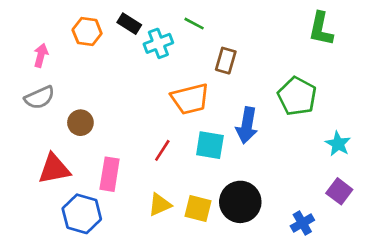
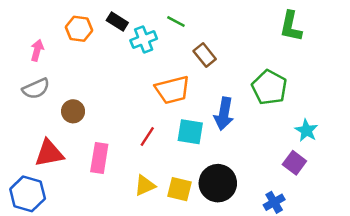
brown rectangle: (226, 61) -> (205, 55), turned -55
purple square: (339, 191) -> (294, 163), moved
blue hexagon: (82, 214) -> (28, 194), moved

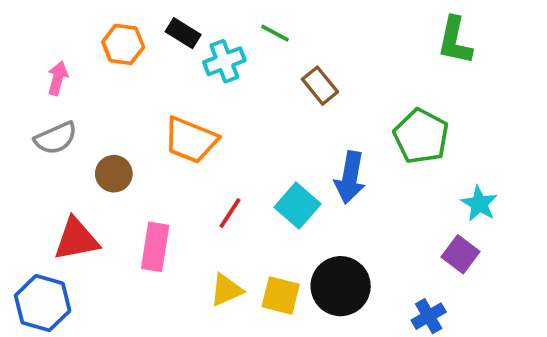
orange trapezoid: (172, 90) -> (191, 140), moved, turned 36
cyan square: (190, 132) -> (297, 206), turned 32

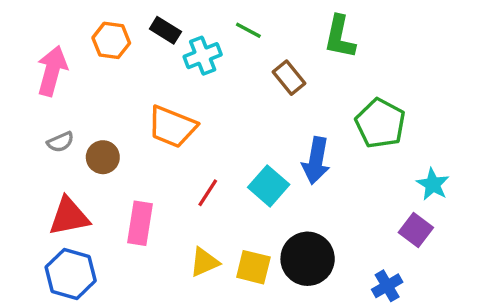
green L-shape: (455, 41) -> (340, 37), moved
pink arrow: (58, 78) -> (52, 71), size x1.6
gray semicircle: (56, 138) -> (60, 142), moved, size x0.7
blue hexagon: (43, 303) -> (71, 274), moved

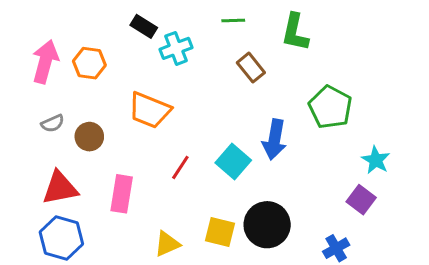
green line: (248, 30) -> (233, 21), moved, turned -30
orange hexagon: (111, 40) -> (89, 63), moved
yellow triangle: (204, 262) -> (167, 244), moved

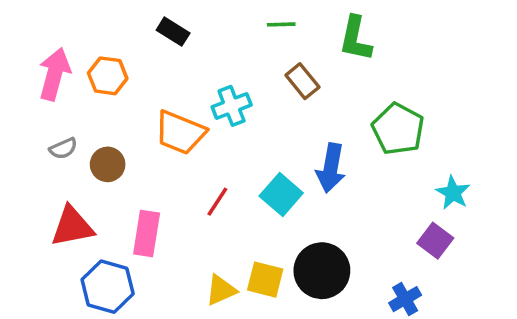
cyan cross: (176, 48) -> (232, 106), moved
blue hexagon: (61, 238) -> (108, 287), moved
yellow triangle: (167, 244) -> (221, 290), moved

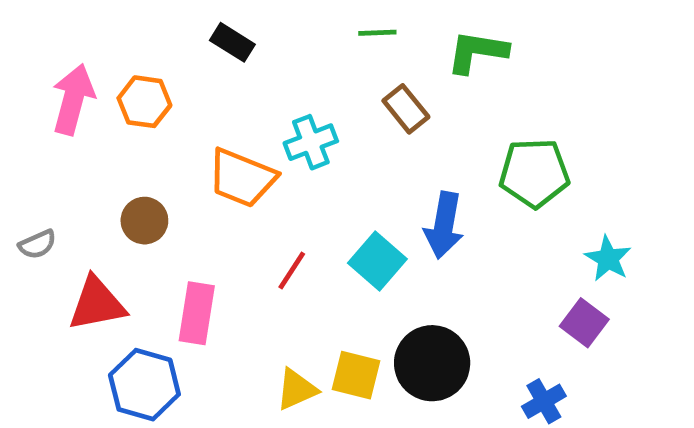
green L-shape: (356, 39) -> (477, 52), turned 87
green pentagon: (398, 129) -> (534, 173), turned -30
gray semicircle: (63, 148) -> (37, 244), moved

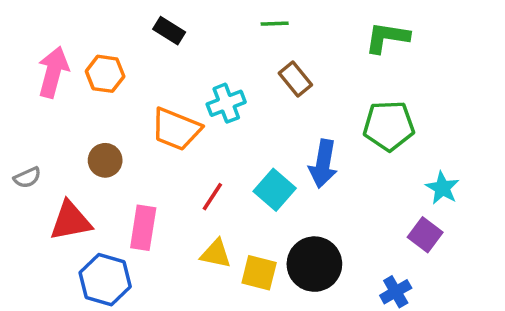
green L-shape: (477, 52) -> (387, 37), moved
yellow triangle: (297, 389) -> (216, 254), moved, turned 36

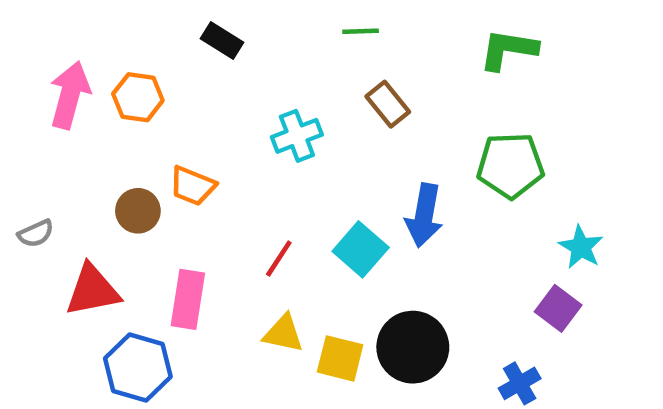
orange trapezoid: (176, 129) -> (192, 186), moved, size x0.7

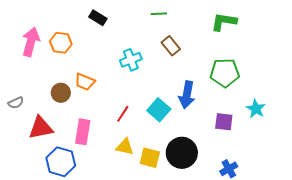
purple square: (558, 308) -> (224, 122), moved, turned -30

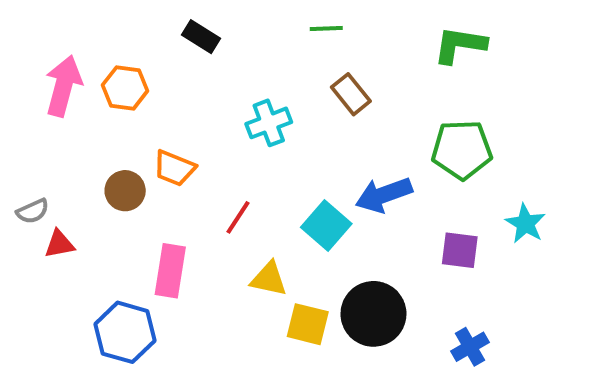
blue arrow: (187, 95) -> (384, 195), turned 60
red line: (123, 114) -> (238, 217), moved
red triangle: (41, 128) -> (59, 244), moved, size x0.6
yellow triangle: (125, 147) -> (269, 279), moved

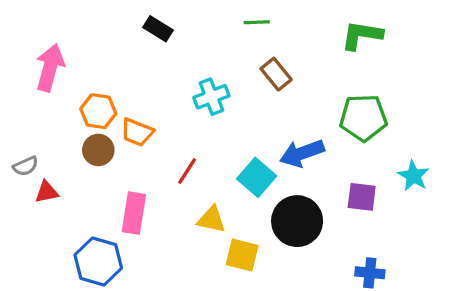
orange hexagon: (125, 88) -> (98, 111), moved
black circle: (373, 314) -> (297, 221), moved
blue cross: (470, 347) -> (370, 273), turned 36

